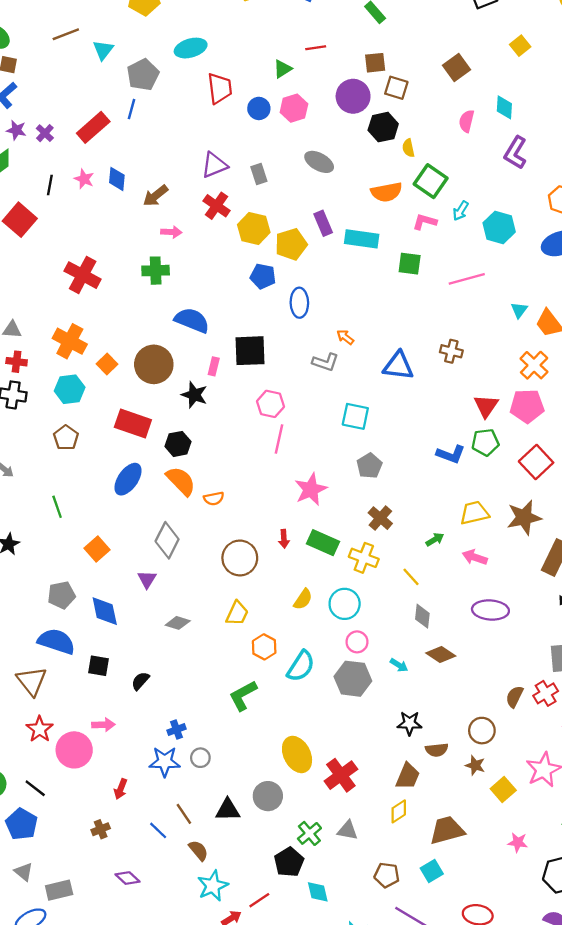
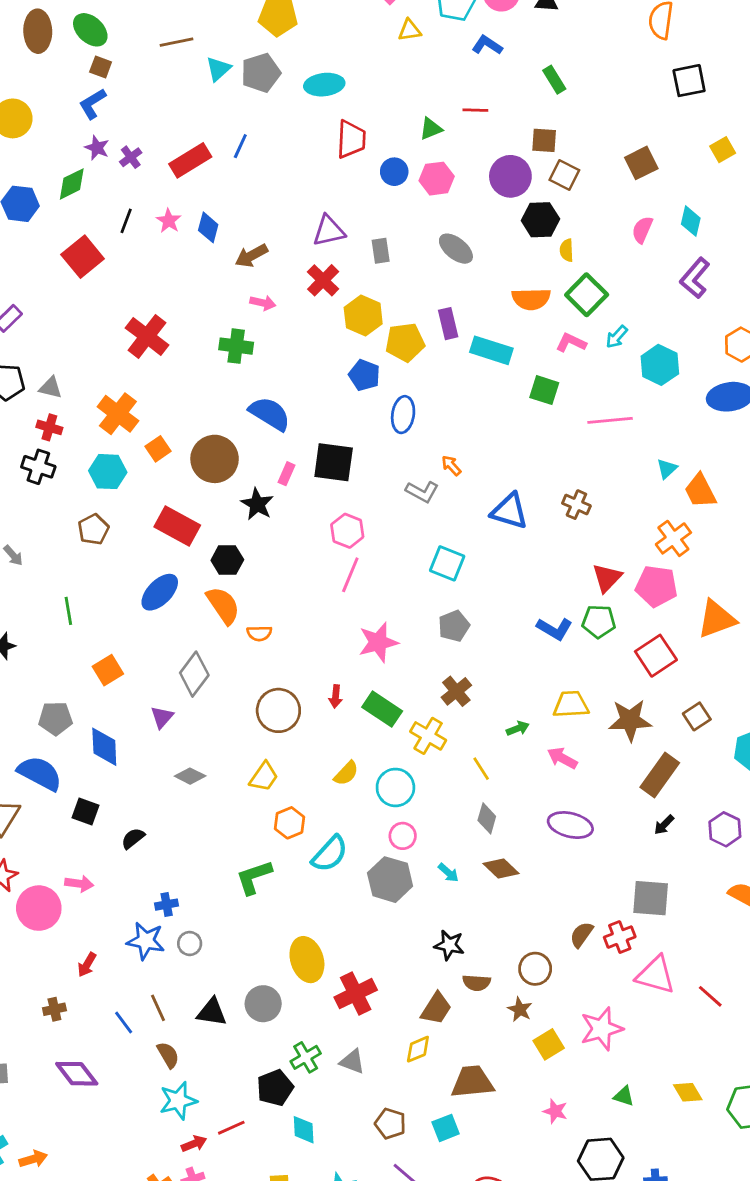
gray pentagon: (143, 75) -> (261, 73), moved
purple diamond: (127, 878) -> (77, 1074), size x1.4

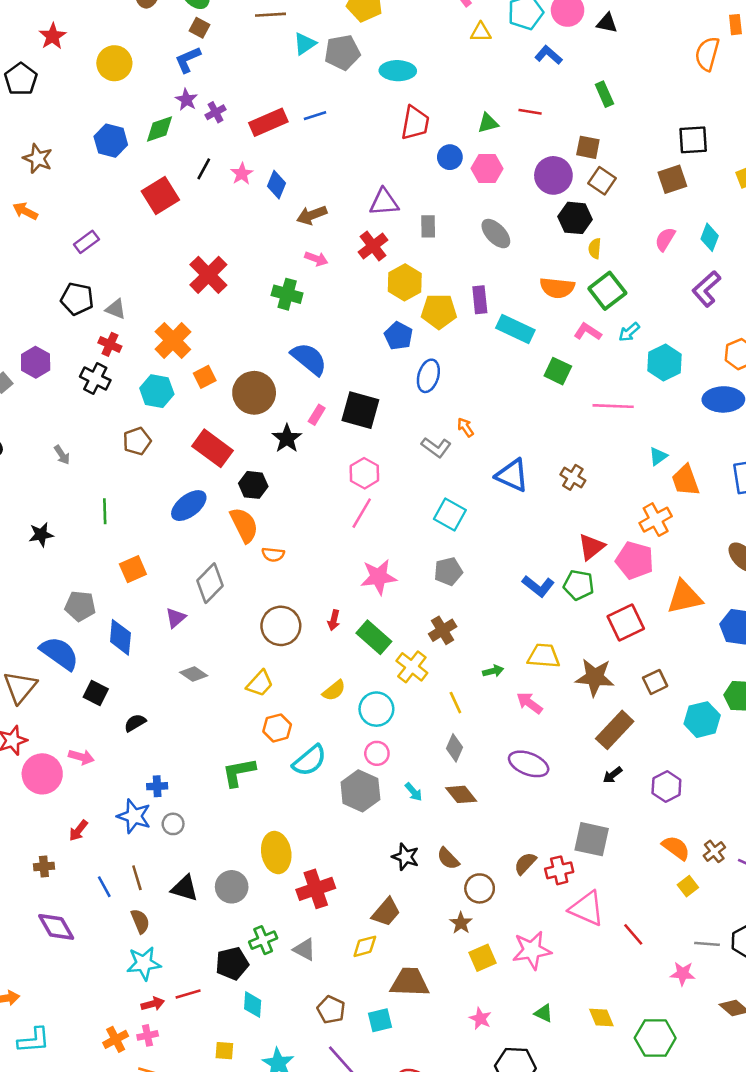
black square: (689, 81) -> (693, 140), moved
blue line: (240, 146) -> (315, 116), turned 40
brown semicircle: (477, 983) -> (448, 859), moved, turned 35

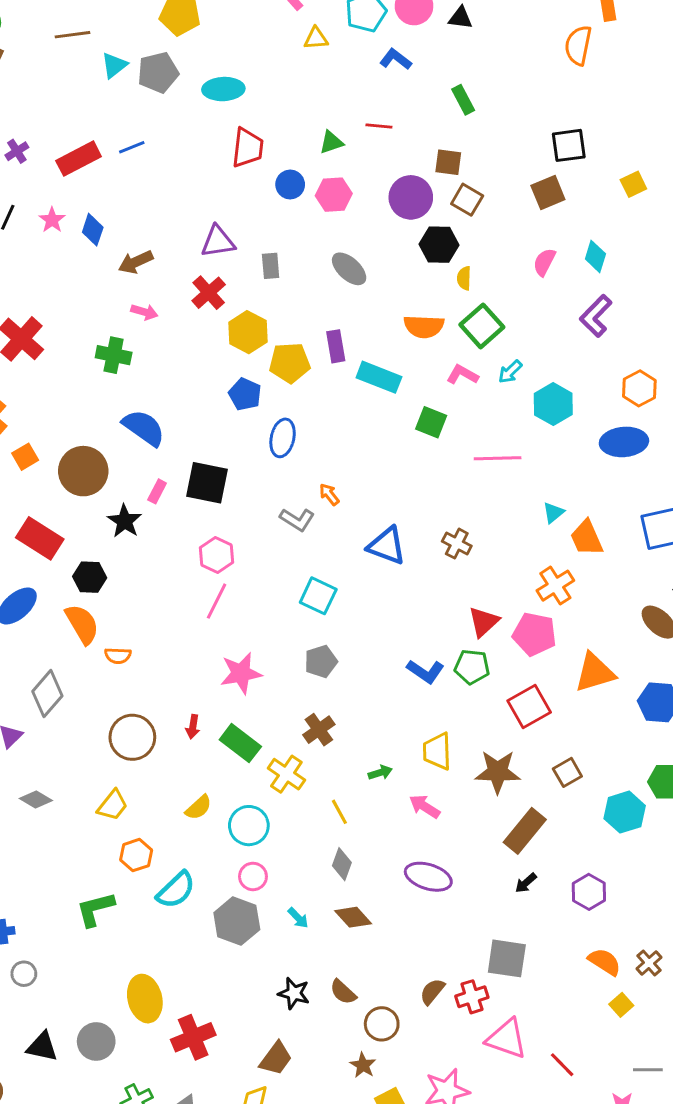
yellow trapezoid: (544, 656) -> (437, 751), turned -92

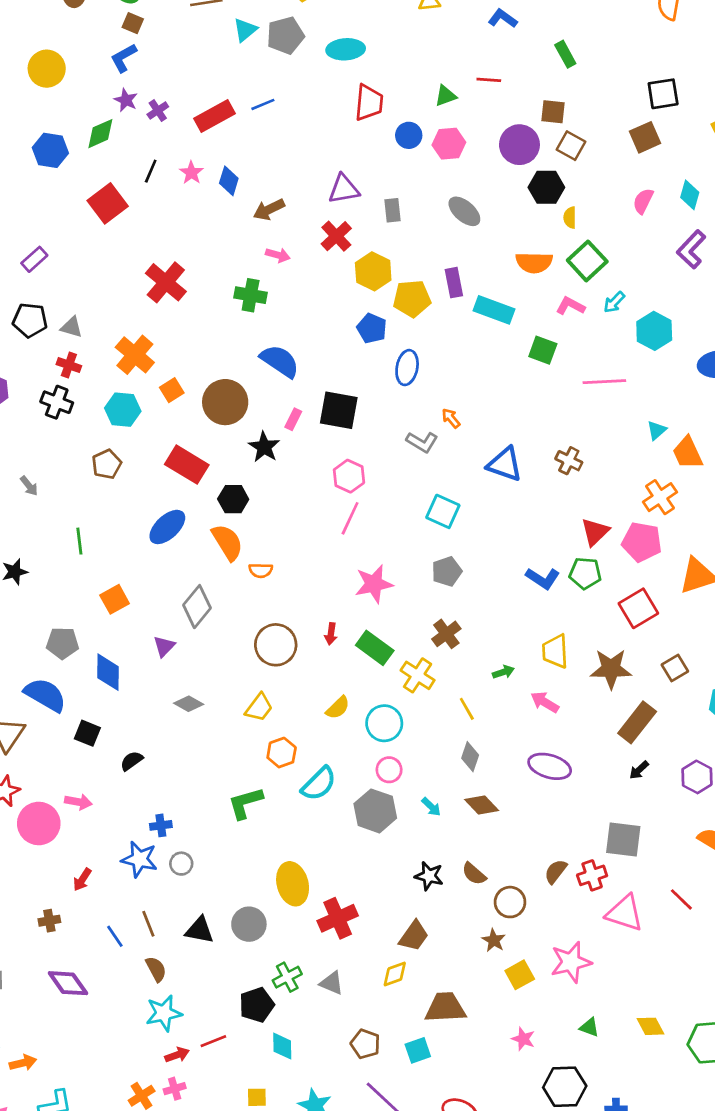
red line: (562, 1065) -> (681, 899), moved

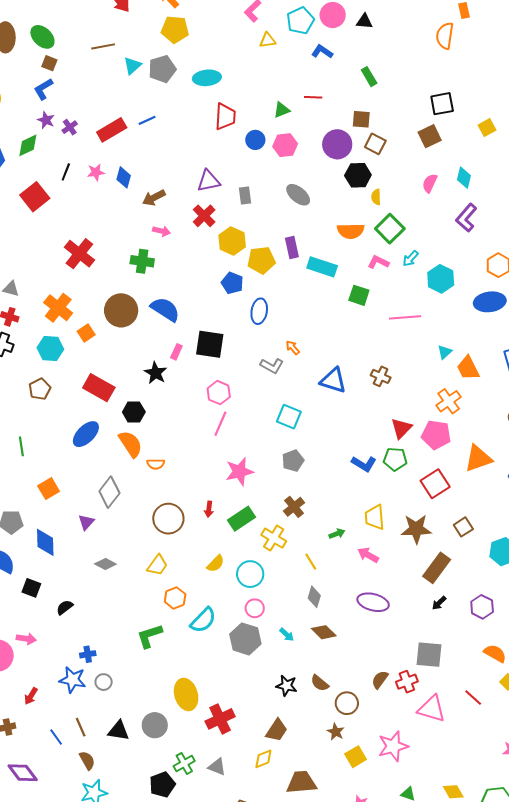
pink star: (191, 173) -> (96, 172), turned 30
brown circle: (225, 402) -> (121, 310), moved
green rectangle: (375, 648) -> (241, 519), turned -68

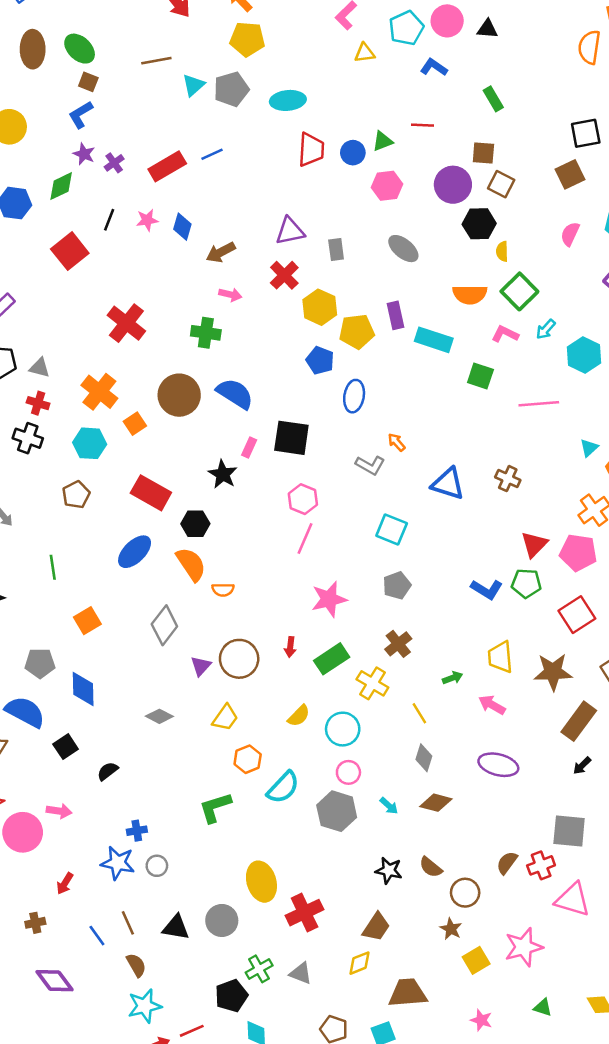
blue circle: (255, 140) -> (353, 153), moved
purple triangle: (86, 522) -> (201, 666), moved
black square: (31, 588) -> (66, 747), turned 36
brown diamond: (324, 632) -> (436, 803), turned -30

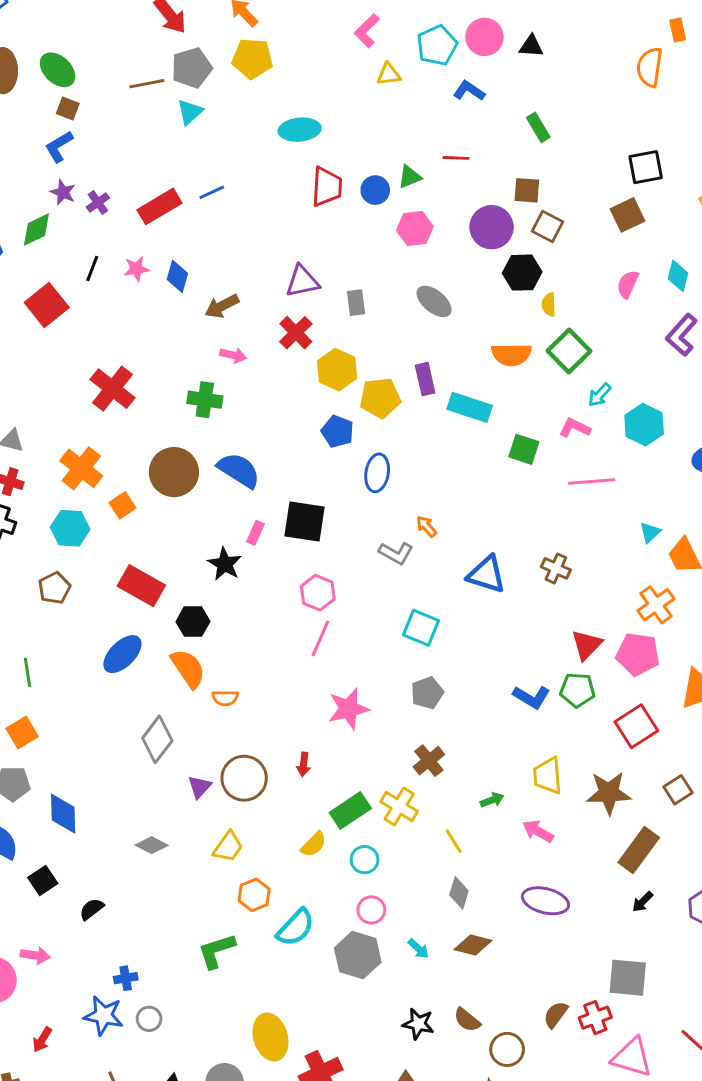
gray pentagon: (231, 89) -> (192, 68), moved
pink L-shape: (505, 334) -> (575, 428), moved
orange square: (87, 621) -> (22, 732), moved
green rectangle: (332, 659) -> (350, 810), moved
cyan circle: (343, 729) -> (365, 860), size x0.7

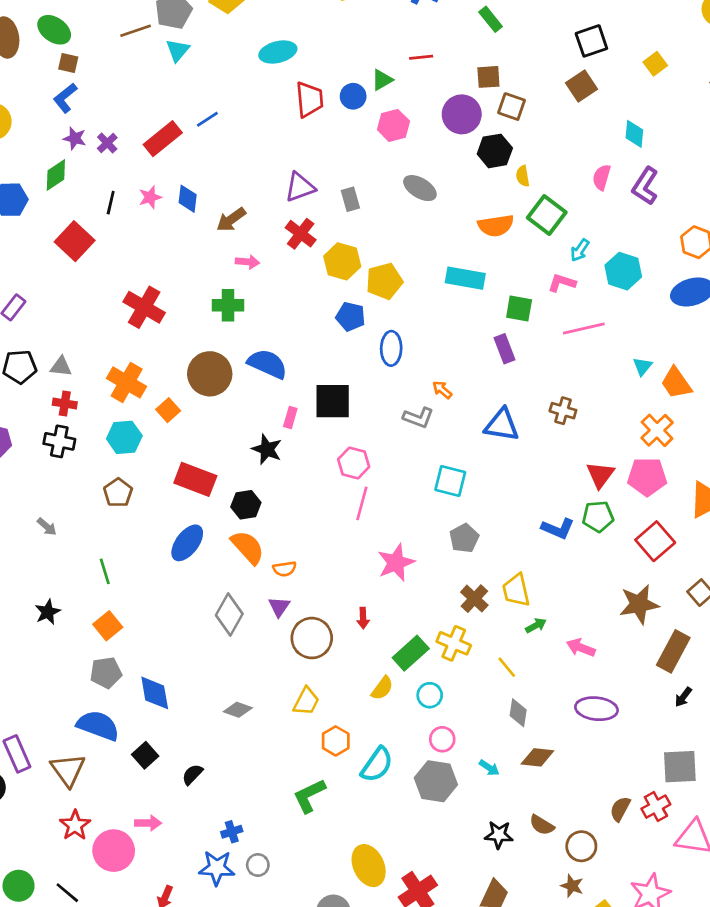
pink semicircle: (628, 284) -> (602, 177), moved
purple rectangle: (425, 379) -> (505, 349), moved
yellow trapezoid: (548, 776) -> (516, 590), moved
purple triangle: (200, 787) -> (279, 607), moved

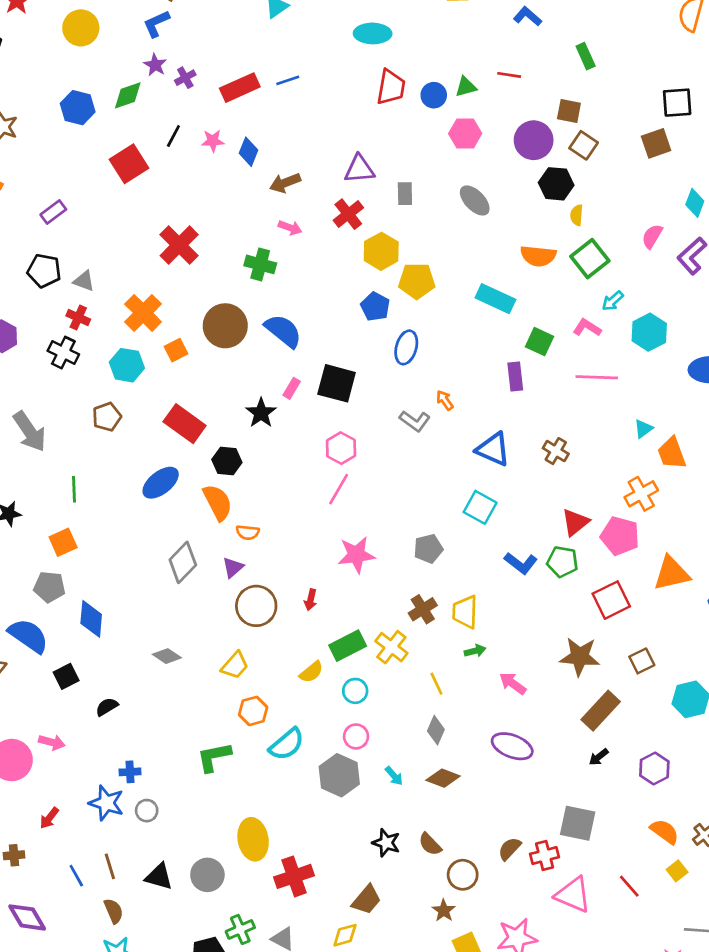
cyan square: (450, 481) -> (480, 507), moved
gray arrow: (47, 527) -> (30, 431), size x2.0

